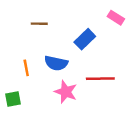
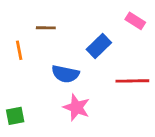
orange line: (26, 68) -> (19, 50), moved
red line: (100, 79) -> (132, 81), moved

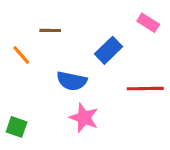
orange line: (19, 50) -> (21, 55), turned -30
green square: (15, 116) -> (17, 127), turned 30

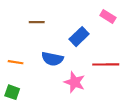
orange line: (21, 55) -> (16, 62), moved, turned -40
pink star: (84, 118) -> (75, 82), moved

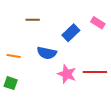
pink rectangle: (108, 17) -> (98, 23), moved
red line: (106, 64) -> (95, 72), moved

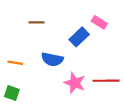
pink rectangle: (98, 23) -> (99, 22), moved

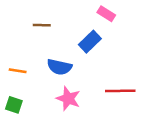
pink rectangle: (99, 22) -> (106, 14), moved
pink star: (75, 83) -> (68, 99), moved

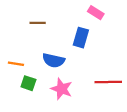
blue rectangle: (90, 42) -> (81, 38), turned -30
green square: (14, 105) -> (28, 83), moved

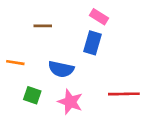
pink rectangle: (96, 13) -> (99, 17), moved
orange line: (16, 64) -> (15, 63), moved

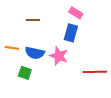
blue semicircle: (61, 69) -> (35, 53), moved
pink star: (70, 102) -> (59, 56), moved

